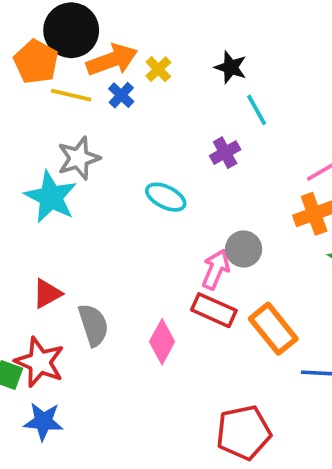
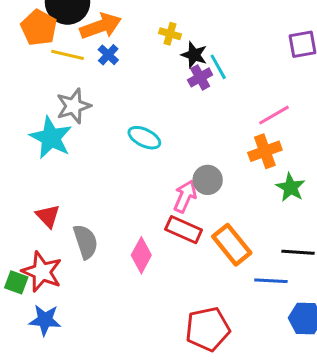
black star: (231, 67) -> (194, 55), moved
yellow cross: (158, 69) -> (170, 34), moved, turned -30
purple cross: (225, 153) -> (200, 77), moved
red triangle: (47, 293) -> (48, 216), turned -44

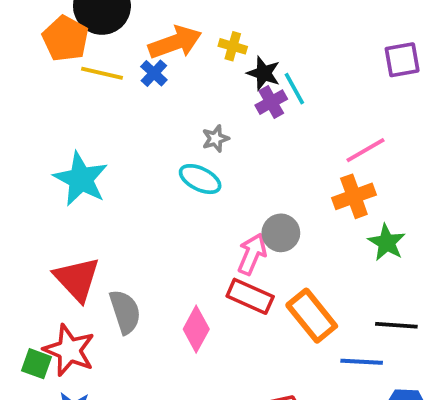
orange arrow: (101, 26) -> (175, 42), moved
gray star: (74, 106) -> (215, 139), moved, size x0.6
red triangle: (48, 216) -> (77, 279), size x1.5

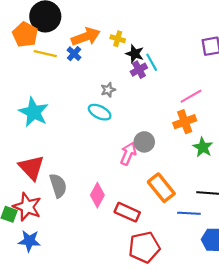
red rectangle: (250, 296) -> (127, 212), moved

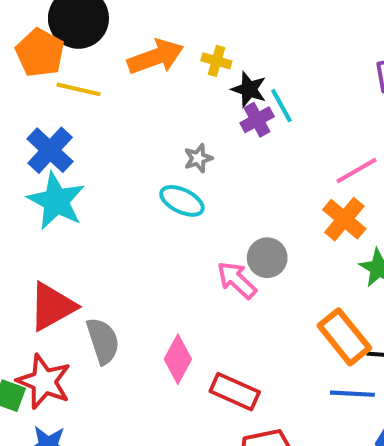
blue cross: (74, 54) -> (50, 150), moved, size x1.6
orange cross: (185, 122) -> (344, 219), turned -30
pink arrow: (128, 154) -> (237, 280), turned -70
red triangle: (31, 167) -> (52, 306), turned 44
orange rectangle: (161, 188) -> (344, 337), moved

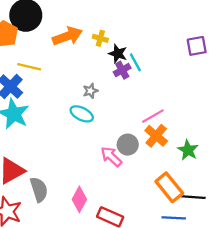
yellow line: (78, 89) -> (29, 67), moved
pink line: (356, 170) -> (153, 116), moved
orange cross: (344, 219) -> (156, 136), moved

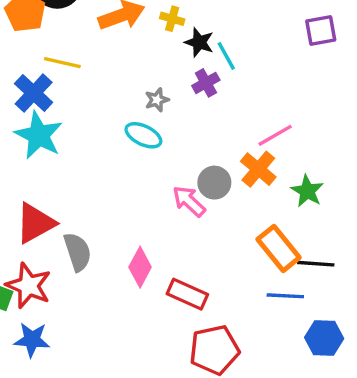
purple cross: (122, 70) -> (206, 83), moved
pink line: (153, 116) -> (275, 135), moved

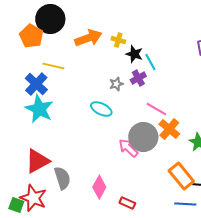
gray star: (157, 100) -> (116, 84), moved
pink line: (275, 135) -> (156, 109), moved, turned 60
gray circle: (214, 183) -> (143, 137), size x1.5
red rectangle: (187, 294) -> (127, 203), size x0.7

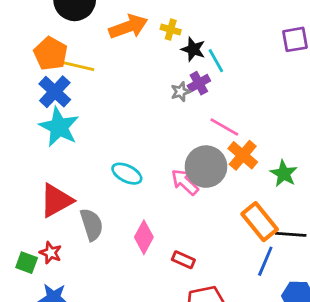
orange pentagon: (31, 36) -> (51, 54), moved
gray star: (116, 84) -> (181, 92), moved
cyan ellipse: (101, 109) -> (127, 174), moved
red star: (33, 198) -> (51, 253), size x0.6
blue line: (185, 204) -> (265, 261), turned -70

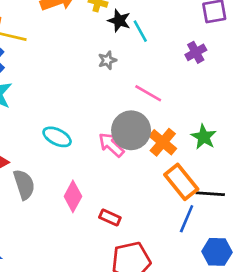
purple cross: (199, 83) -> (196, 52), moved
orange cross: (243, 155) -> (163, 142), moved

